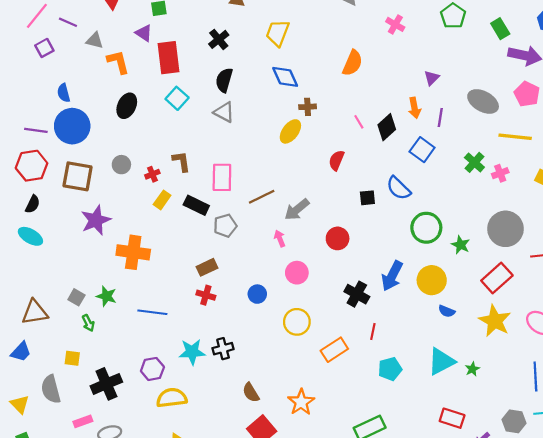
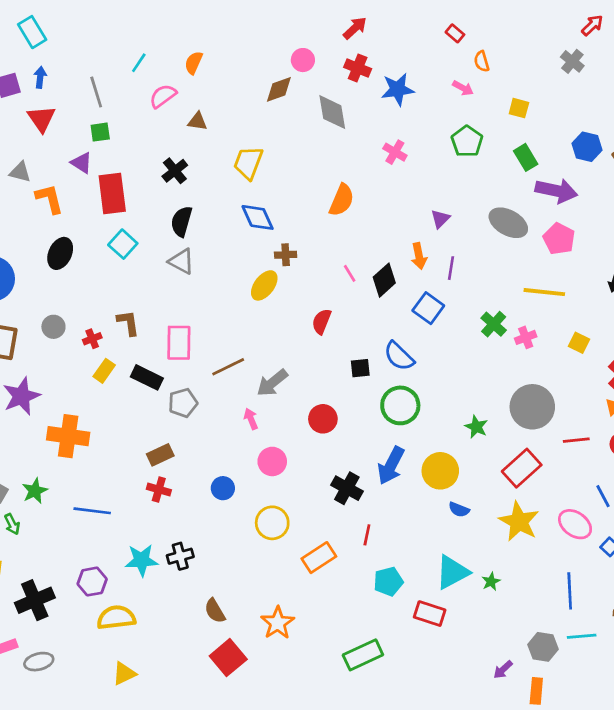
gray ellipse: (483, 101) -> (508, 223), moved
green circle: (426, 228) -> (400, 405), moved
green star: (106, 296) -> (35, 491), turned 30
red rectangle: (452, 418) -> (430, 614), moved

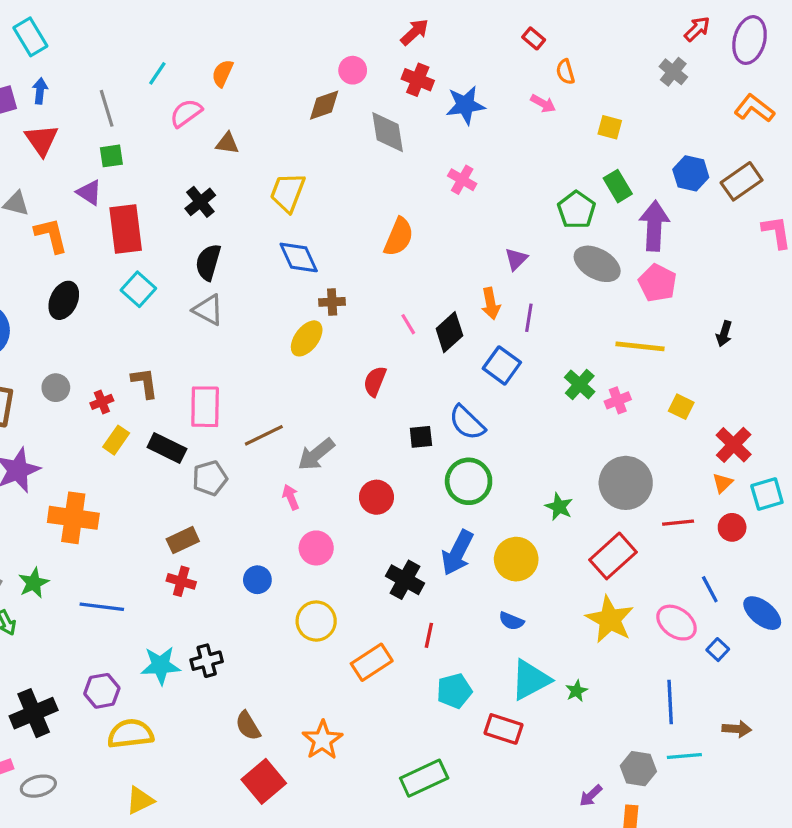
green pentagon: (467, 141) -> (576, 210), moved
purple arrow: (556, 191) -> (654, 226), turned -99
blue semicircle: (459, 510) -> (511, 621), moved

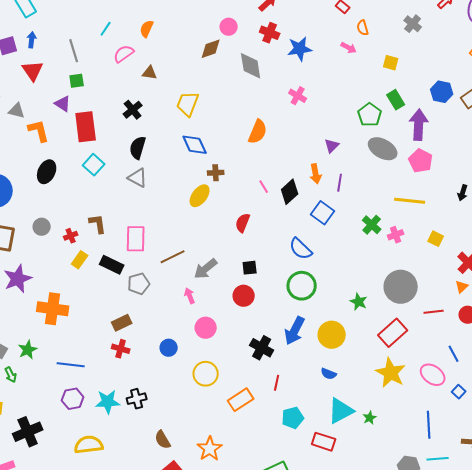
gray cross: (673, 72) -> (413, 24), moved
black square: (421, 437) -> (250, 268), moved
purple hexagon: (102, 691) -> (73, 399), moved

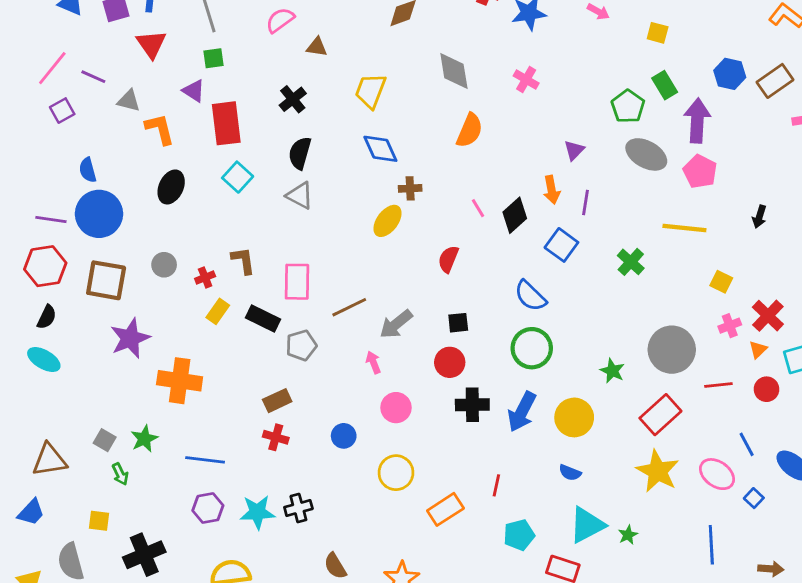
gray diamond: (251, 66) -> (454, 71), moved
pink cross: (396, 235) -> (730, 326), moved
black cross: (262, 348) -> (472, 405), moved, turned -30

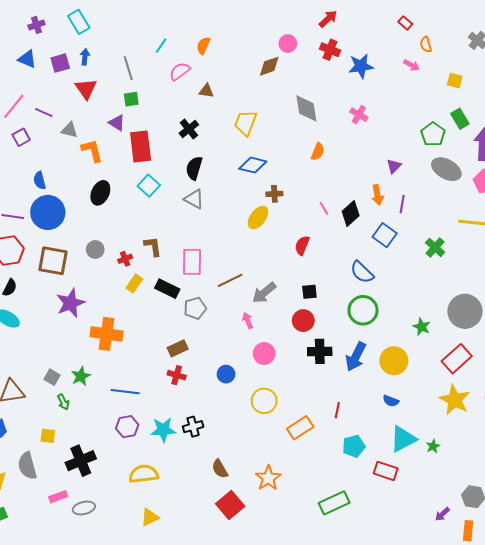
orange semicircle: (470, 130) -> (318, 152), size x0.7
blue diamond: (380, 149) -> (253, 165), turned -52

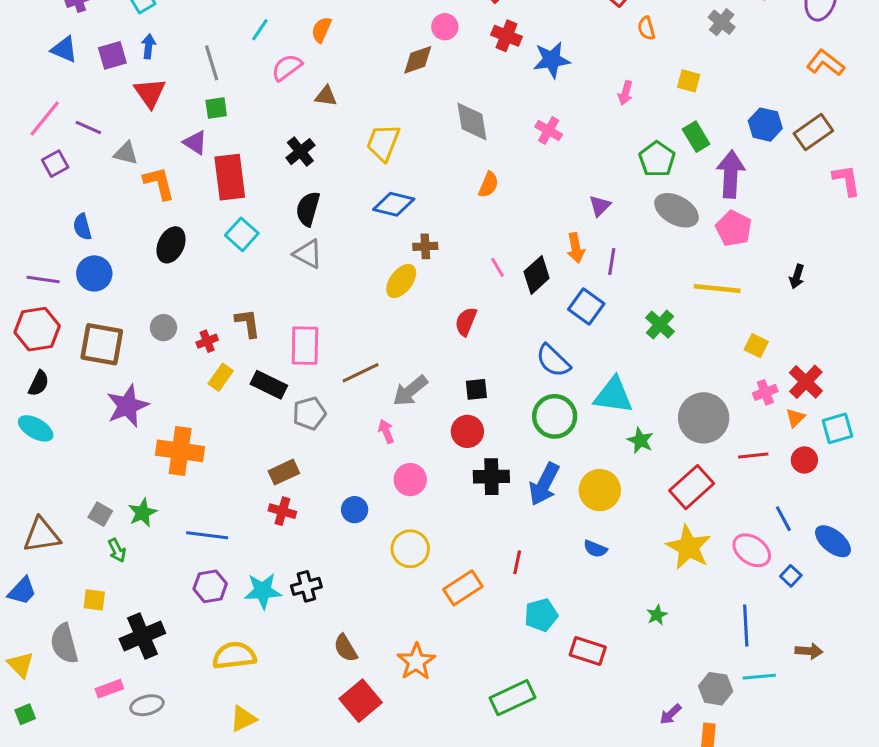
pink arrow: (411, 65) -> (625, 93), moved, turned 77
blue circle: (48, 212) -> (94, 273), size x0.7
cyan triangle: (403, 439) -> (613, 395), moved, turned 36

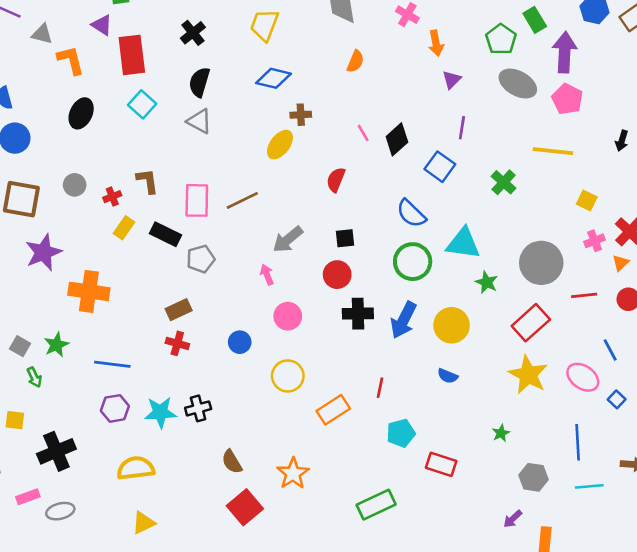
orange arrow: (576, 248) -> (436, 43), moved
brown line: (361, 373) -> (242, 200), moved
gray hexagon: (716, 689) -> (533, 477), moved

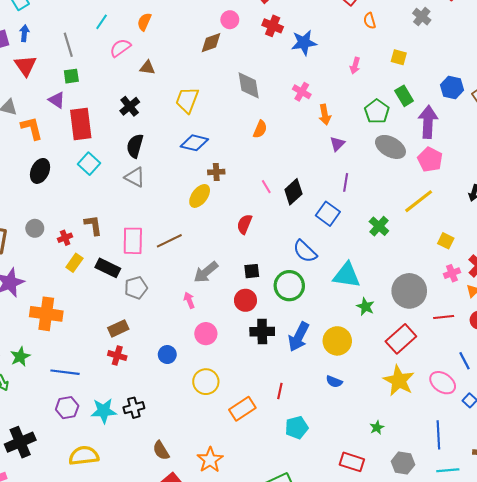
yellow line: (553, 151) -> (419, 201), turned -44
green circle: (413, 262) -> (289, 286), moved
red rectangle: (441, 464) -> (352, 462), moved

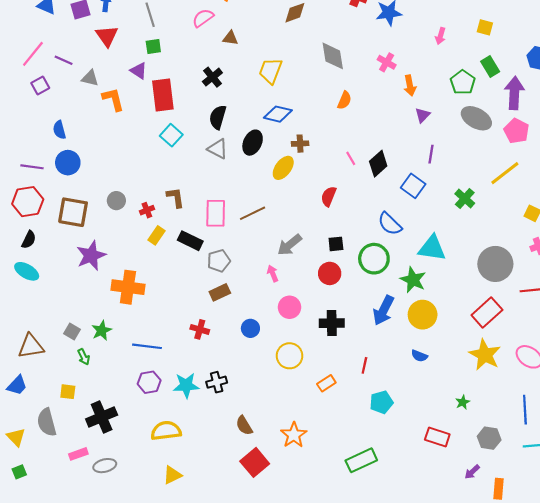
black ellipse: (40, 171) -> (253, 143), moved
green star: (365, 307) -> (413, 280), moved, size x1.4
brown rectangle: (118, 328) -> (220, 292), moved
black cross: (262, 332) -> (332, 323), moved
orange rectangle: (242, 409) -> (326, 383), size x0.7

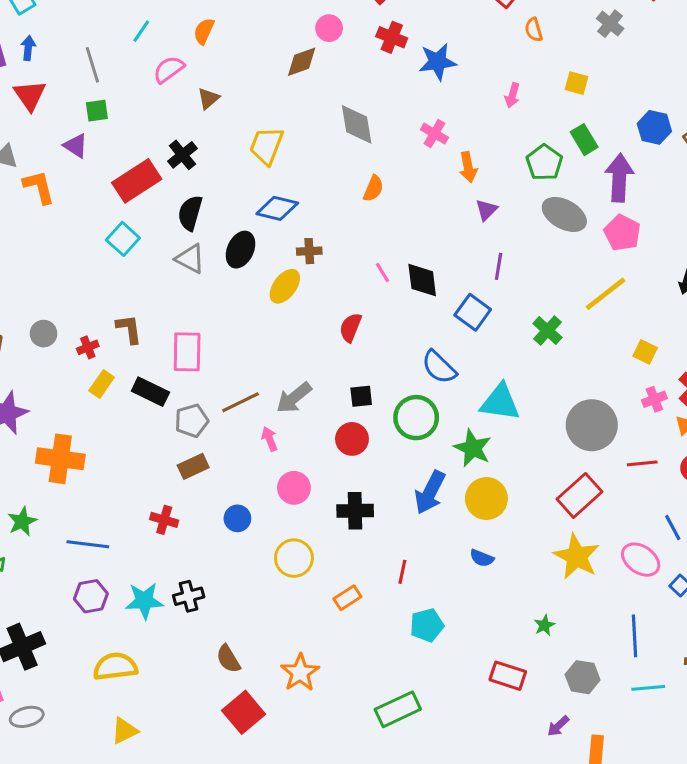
brown triangle: (230, 38) -> (208, 98), turned -49
red rectangle: (163, 95) -> (137, 181), moved, turned 64
black diamond: (378, 164) -> (422, 280), turned -55
brown line: (253, 213) -> (241, 402), moved

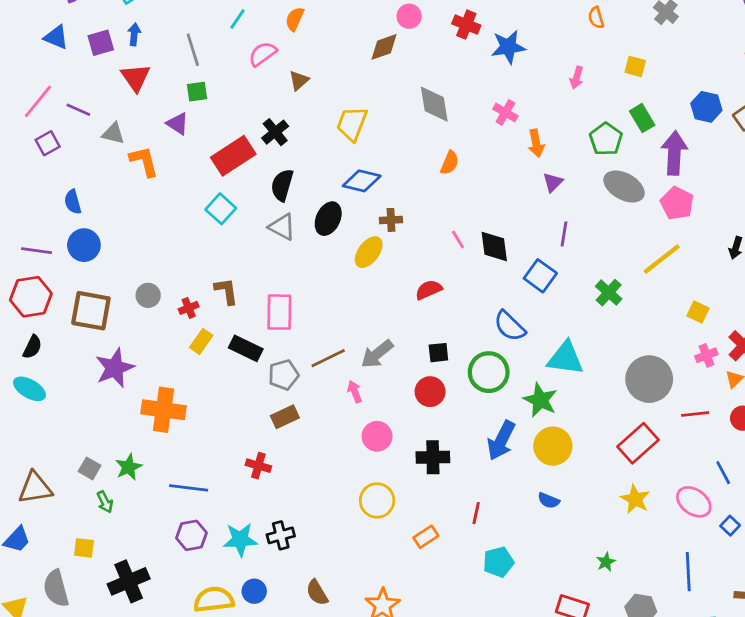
red semicircle: (350, 327) -> (429, 290), turned 44
blue circle: (237, 518) -> (254, 591), moved
yellow star: (576, 557) -> (635, 499), size x0.7

